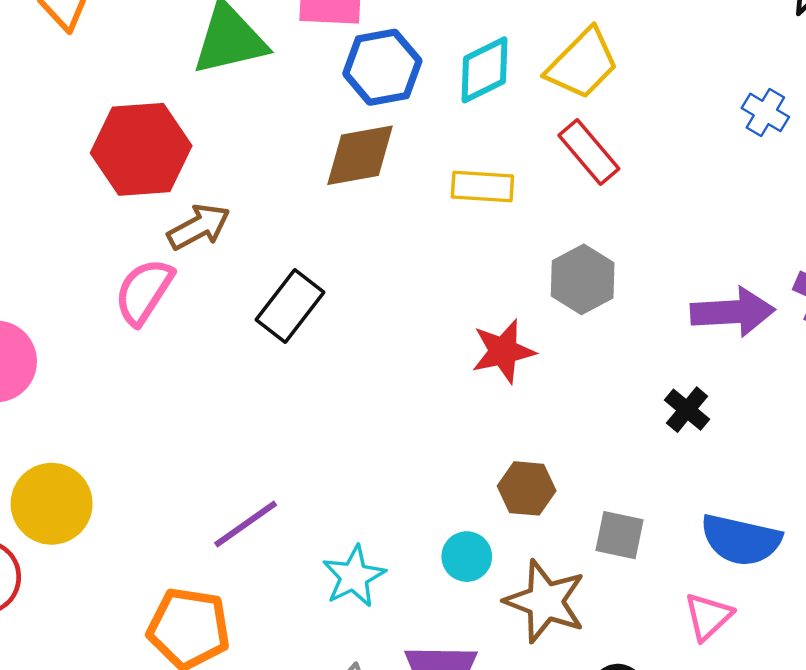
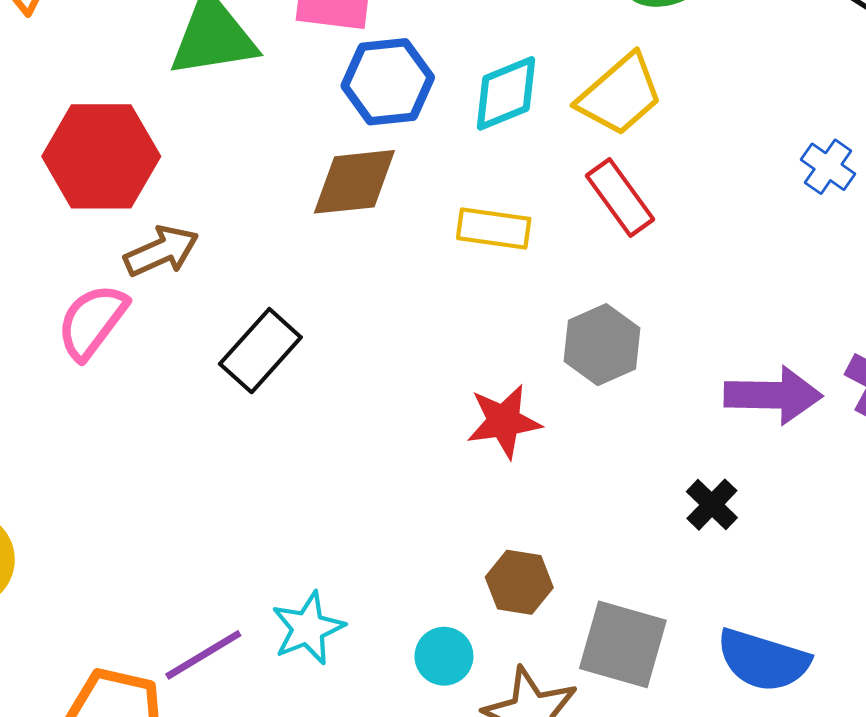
purple line: (246, 524) -> (203, 655), moved
gray square: (619, 535) -> (623, 644), size x1.5
cyan star: (354, 576) -> (308, 628), moved

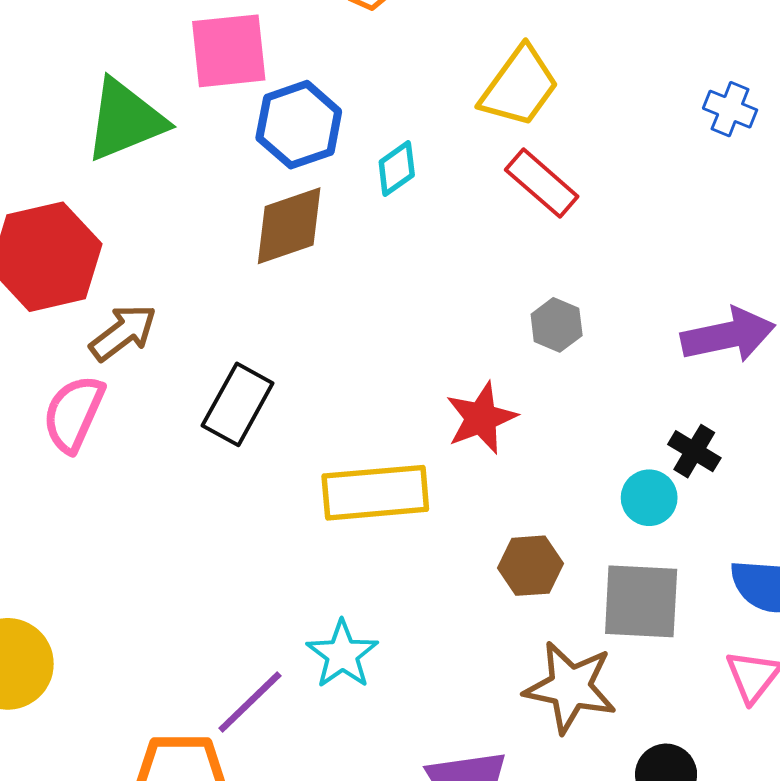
cyan diamond: (506, 93) -> (397, 168), moved, size x0.7
yellow rectangle: (494, 229) -> (375, 493), moved, size x1.5
gray hexagon: (602, 345) -> (557, 325), size x0.7
cyan circle: (444, 656) -> (649, 498), moved

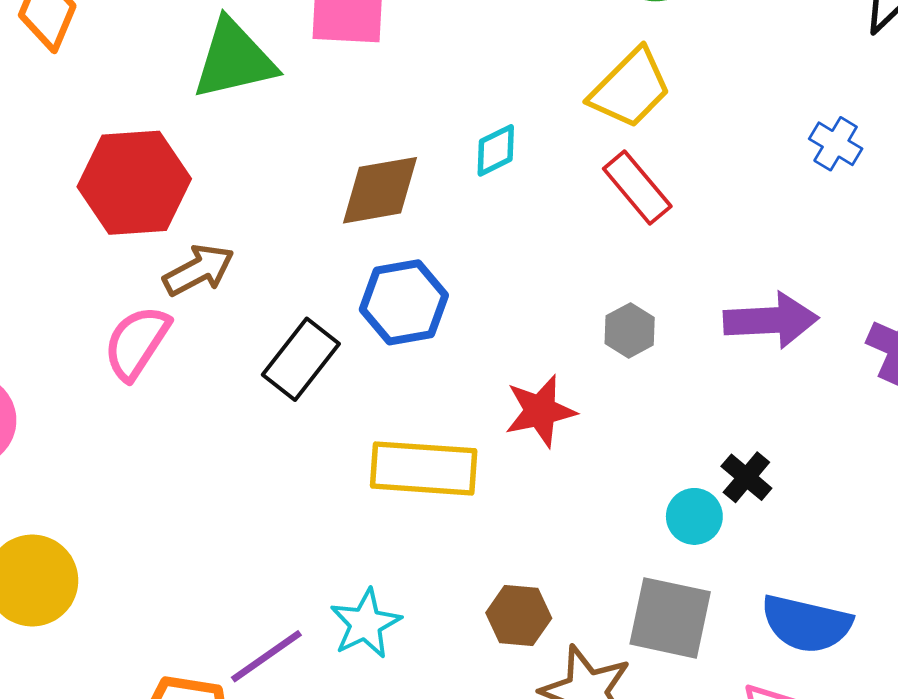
blue hexagon: (299, 125) -> (404, 302), moved
purple arrow: (728, 335) -> (771, 320), moved
brown hexagon: (530, 566) -> (519, 615), moved

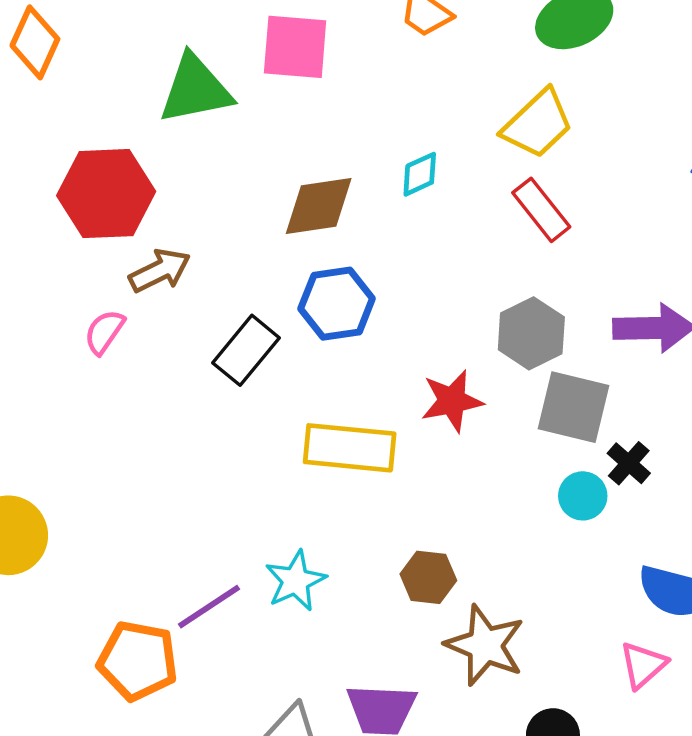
gray hexagon: (630, 330) -> (531, 333), size x1.5
pink semicircle: (137, 342) -> (104, 332), size x0.7
gray square: (670, 618) -> (573, 407), moved

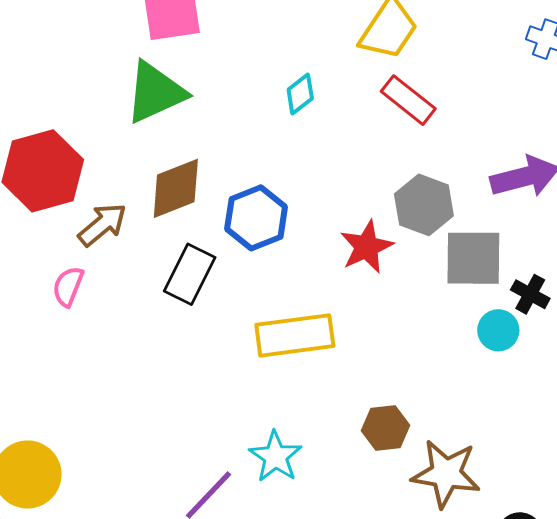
green triangle: (195, 89) -> (155, 92), moved
brown diamond: (319, 206) -> (176, 188), moved
red star: (452, 401) -> (367, 247), moved

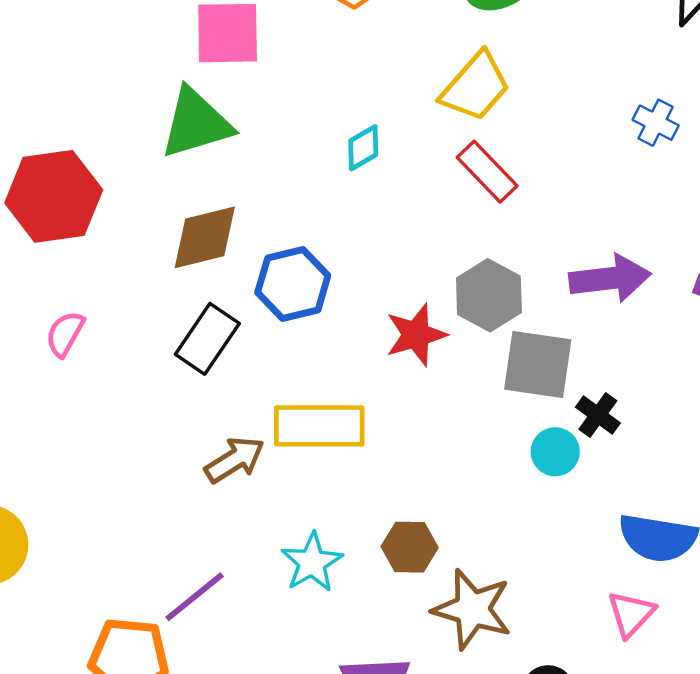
brown arrow: (102, 225) -> (235, 460), moved
cyan star: (276, 457) -> (312, 562), moved

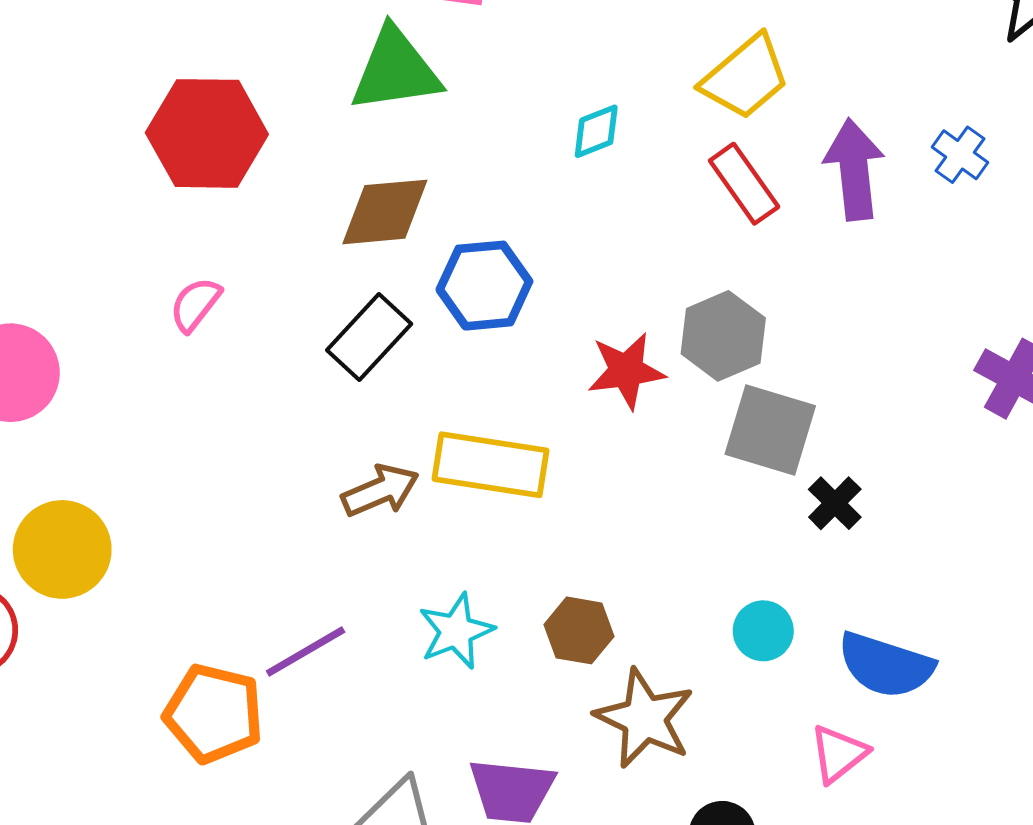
purple arrow: (610, 278) -> (854, 169), moved, turned -98
cyan circle: (555, 452) -> (763, 631), moved

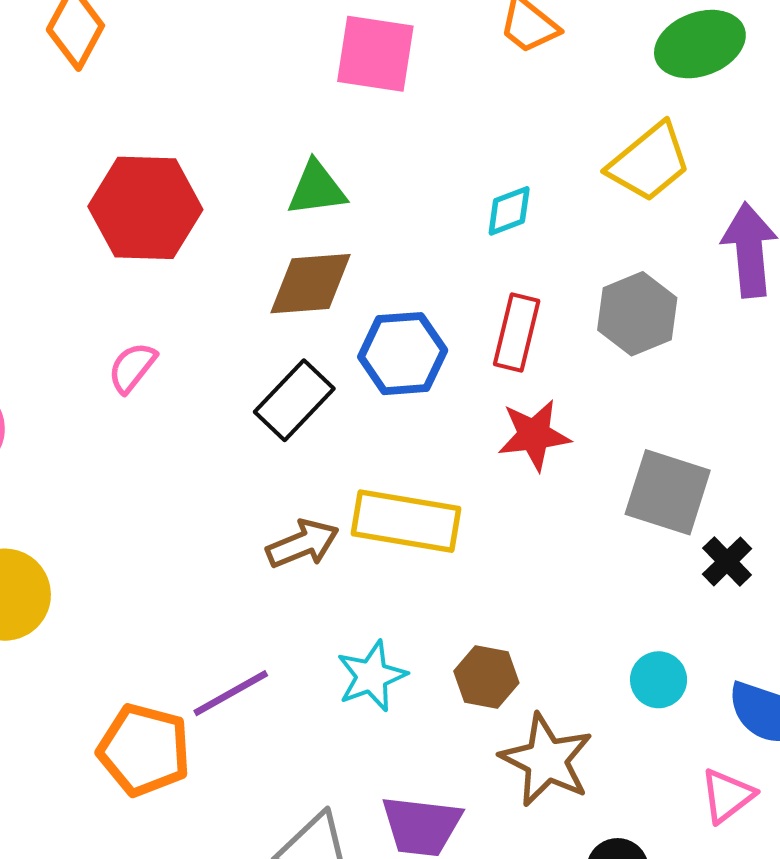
green triangle: (395, 70) -> (317, 189), moved, size x0.7
red rectangle: (744, 184) -> (517, 333), moved, turned 48
gray hexagon: (723, 336) -> (637, 314), moved

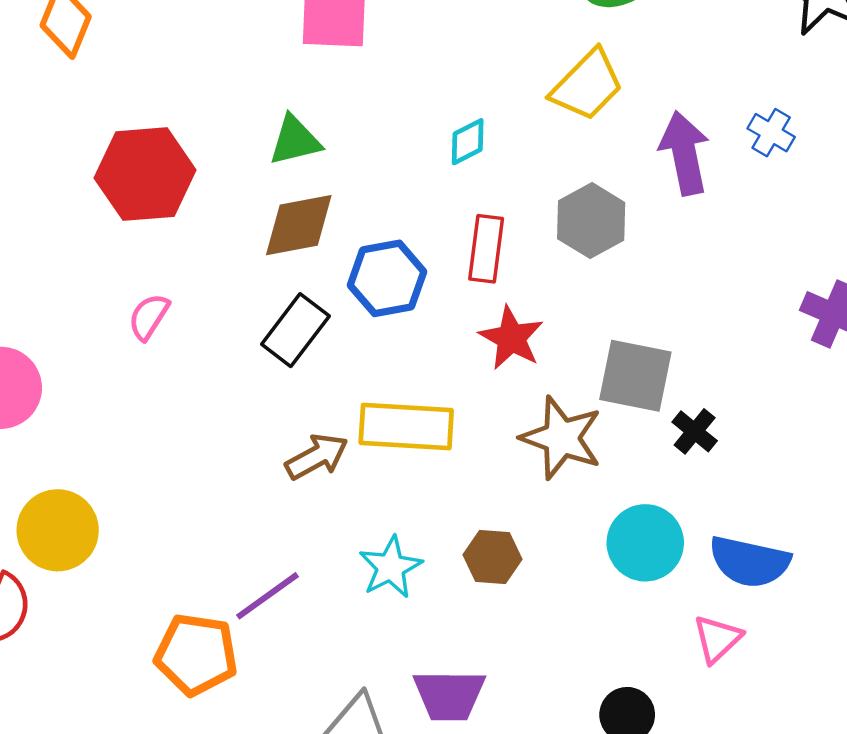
red star: (534, 435) -> (511, 338), turned -30
cyan circle: (659, 680) -> (645, 543), size x1.5
brown star: (546, 760) -> (561, 438), moved

